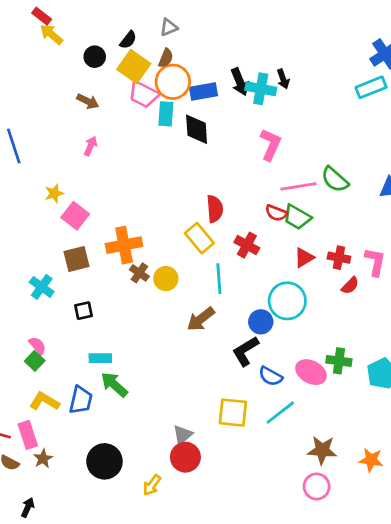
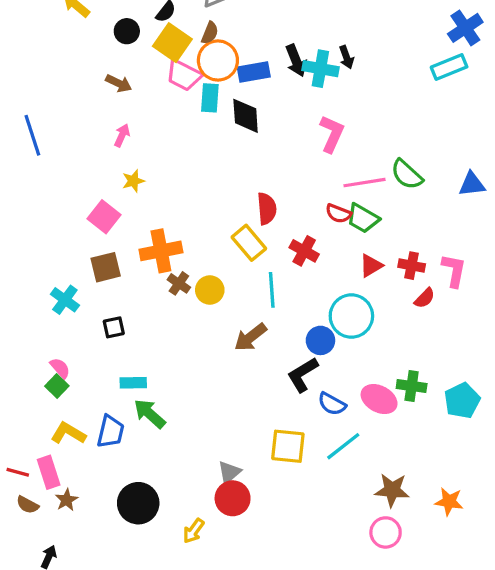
yellow star: (54, 193) -> (133, 181), moved

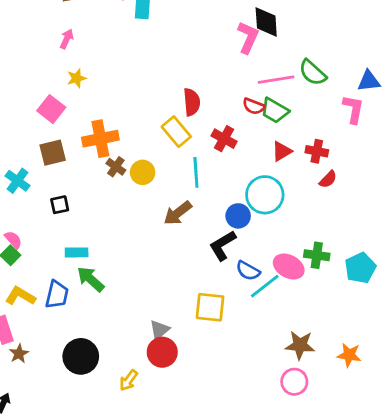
black diamond: (246, 116) -> (266, 22), moved
pink L-shape: (454, 270) -> (353, 109), moved
cyan line: (343, 446) -> (265, 286), moved

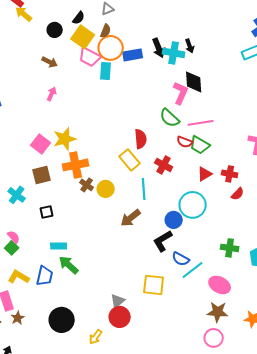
green semicircle: (313, 73) -> (170, 118), moved
yellow star: (77, 78) -> (65, 139), moved, size x1.6
pink ellipse: (289, 266) -> (220, 285), moved

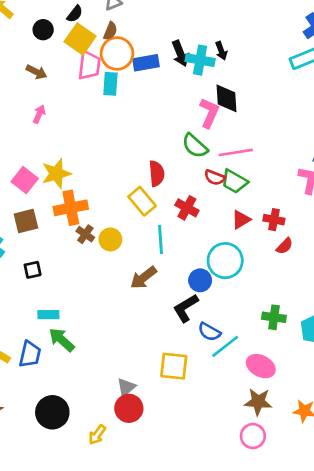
pink trapezoid: (90, 57) -> (89, 65), turned -110

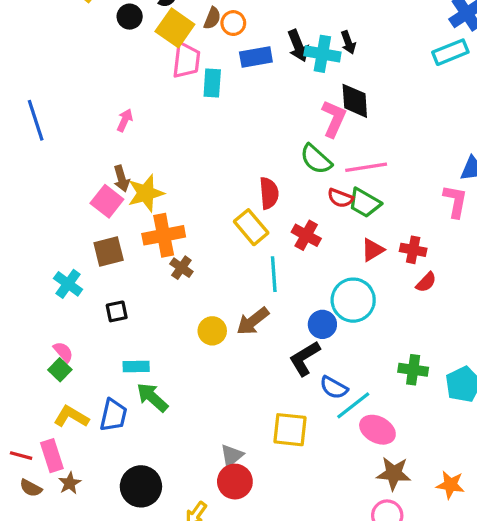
orange circle: (117, 53) -> (233, 23), moved, size x0.6
brown arrow: (37, 72) -> (122, 179), moved, turned 48
yellow circle: (110, 239) -> (212, 331), moved
pink ellipse: (261, 366) -> (377, 430), moved

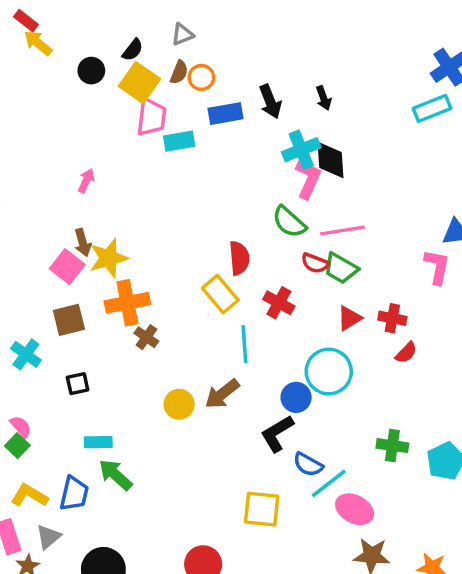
cyan cross: (322, 54) -> (301, 150), moved, turned -32
cyan rectangle: (212, 83) -> (179, 141), turned 76
gray triangle: (232, 456) -> (48, 537), moved

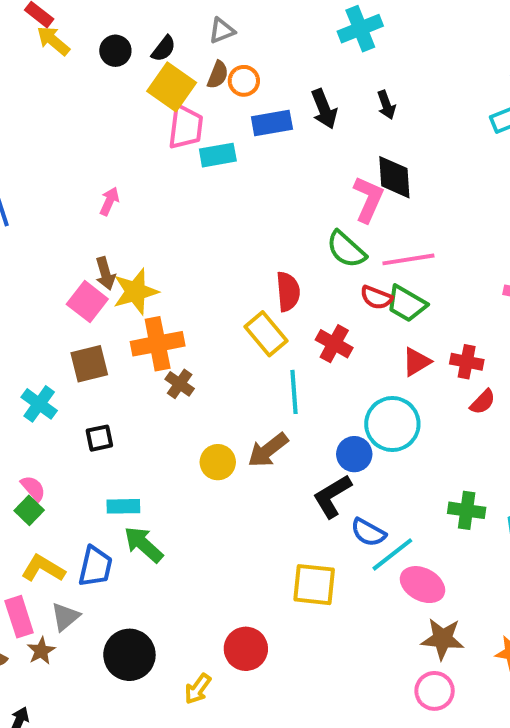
black circle: (91, 71) -> (115, 51), moved
cyan cross: (301, 150) -> (360, 29), moved

